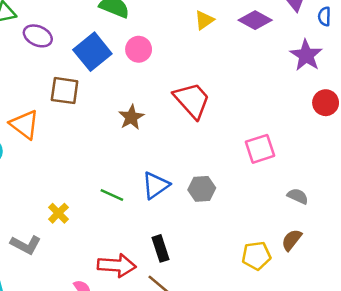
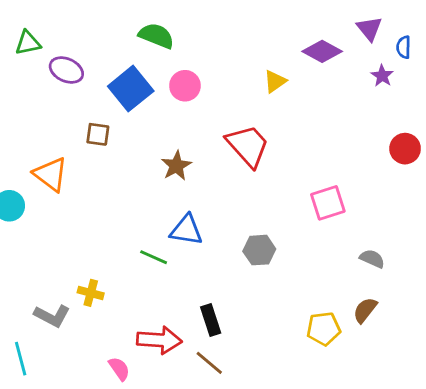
yellow triangle: (204, 20) -> (275, 81), moved
purple star: (306, 55) -> (382, 76), moved, size x0.6
brown square: (65, 91) -> (98, 134), size x0.7
blue triangle: (156, 185) -> (186, 230), moved, turned 44
yellow cross: (58, 213) -> (91, 293), moved, turned -30

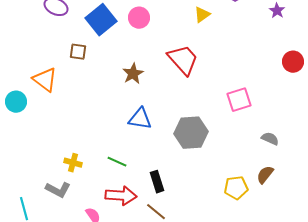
gray hexagon: (259, 250) -> (191, 133), size x1.5
green line: (154, 257) -> (117, 162), moved
gray L-shape: (52, 316) -> (58, 190), moved

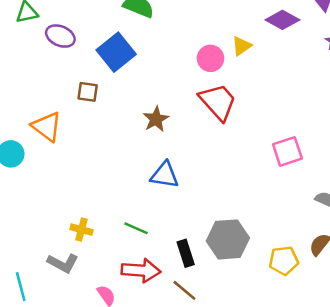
pink circle: (139, 18) -> (210, 58), moved
gray hexagon: (191, 133) -> (228, 239), moved

